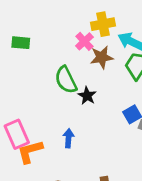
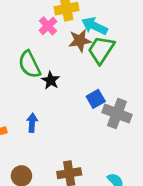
brown star: (102, 57) -> (80, 41), moved

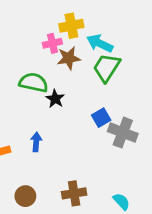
pink cross: (48, 26) -> (52, 43), turned 30
brown star: (80, 41) -> (69, 58), moved
green semicircle: (29, 64) -> (34, 82), turned 128

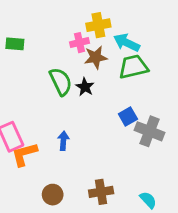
green trapezoid: (107, 68) -> (133, 67), turned 44
green semicircle: (34, 82) -> (61, 82), turned 52
black star: (55, 99) -> (85, 87), moved

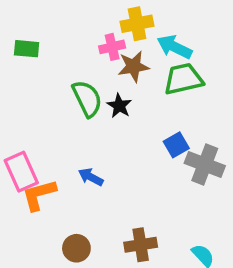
blue arrow: (63, 141) -> (91, 177), turned -66

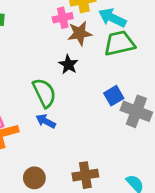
green semicircle: (87, 99) -> (44, 93), moved

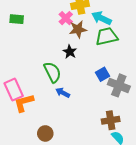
pink cross: (63, 18) -> (66, 18), turned -32
blue arrow: (46, 121) -> (63, 93), moved
brown cross: (85, 175) -> (111, 120), moved

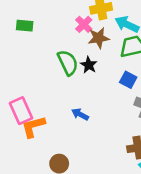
green semicircle: (52, 72) -> (68, 63), moved
blue square: (102, 74) -> (128, 80), moved, turned -32

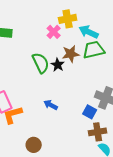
brown star: (99, 38) -> (71, 54), moved
blue square: (128, 80) -> (90, 112), moved

